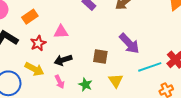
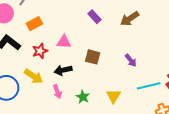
purple arrow: (129, 43) -> (131, 60), size x0.6
brown square: (100, 57) -> (93, 57), moved

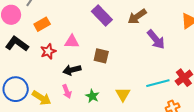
purple rectangle: (95, 17) -> (102, 16), size x1.5
purple arrow: (131, 60) -> (156, 39), moved, size x1.5
yellow arrow: (34, 76) -> (42, 98), moved

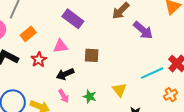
purple rectangle: (102, 16) -> (73, 19), moved

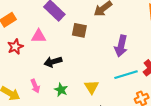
purple arrow: (143, 30) -> (121, 46), moved, turned 55
brown square: (92, 55) -> (79, 30), moved
black arrow: (65, 74) -> (53, 62), moved

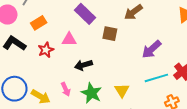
purple arrow: (121, 46) -> (151, 49), turned 35
green star: (61, 90) -> (91, 93), size x1.5

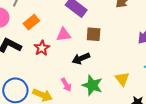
brown square: (110, 34) -> (94, 34), moved

